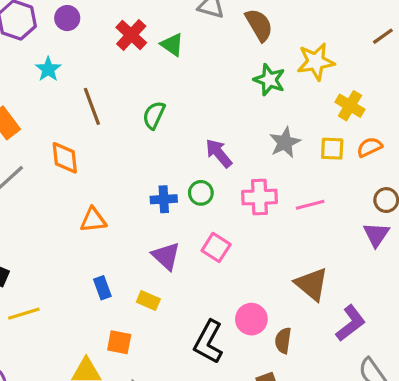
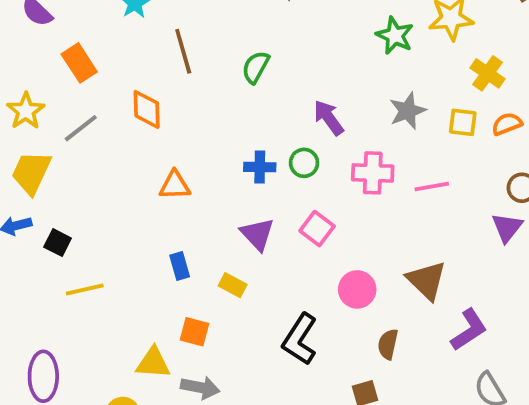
pink circle: (251, 319) -> (357, 289), moved

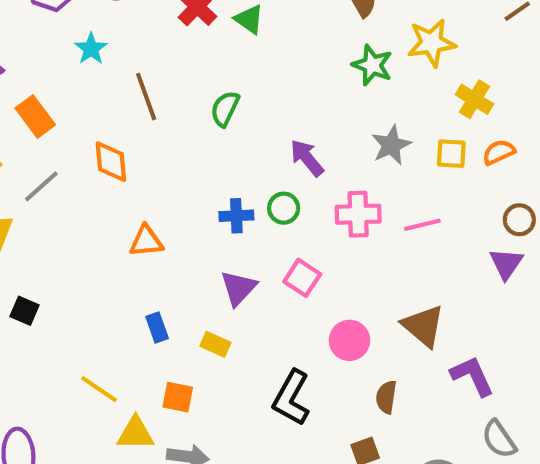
purple triangle: (257, 234) -> (239, 288), turned 30
yellow line: (85, 290) -> (99, 389), moved, turned 51
purple L-shape: (469, 330) -> (472, 376), turned -78

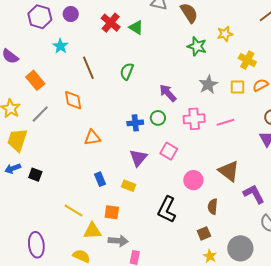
yellow star: (431, 43) -> (225, 34), size x0.7

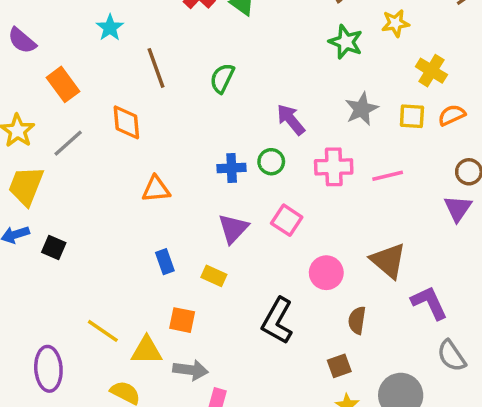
yellow line: (74, 210) -> (103, 331), moved

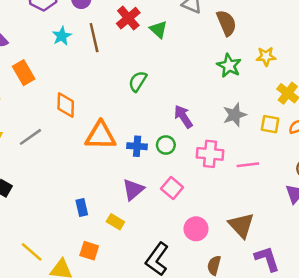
brown line: (156, 68) -> (94, 38), moved
gray line: (68, 143) -> (30, 137), moved
orange triangle: (156, 189) -> (101, 136), moved, size x1.5

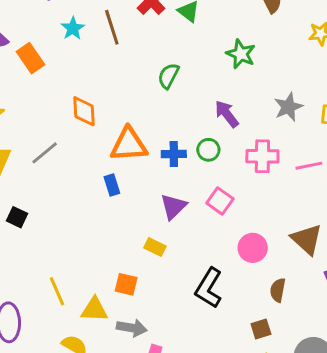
green star: (229, 66) -> (241, 54), moved
orange rectangle: (24, 73) -> (30, 58), moved
blue rectangle: (82, 208) -> (112, 185), moved
yellow line: (32, 252) -> (57, 291), turned 30

